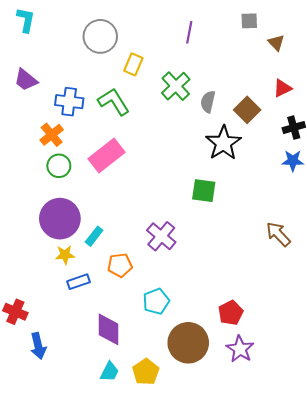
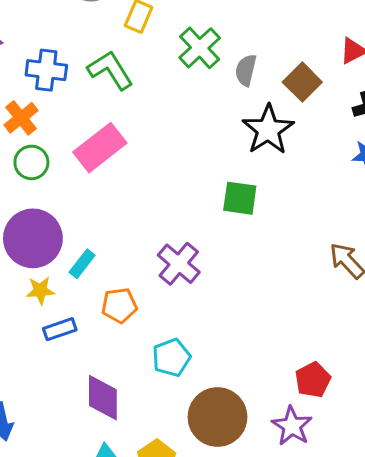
red pentagon: (231, 313) -> (313, 380), moved

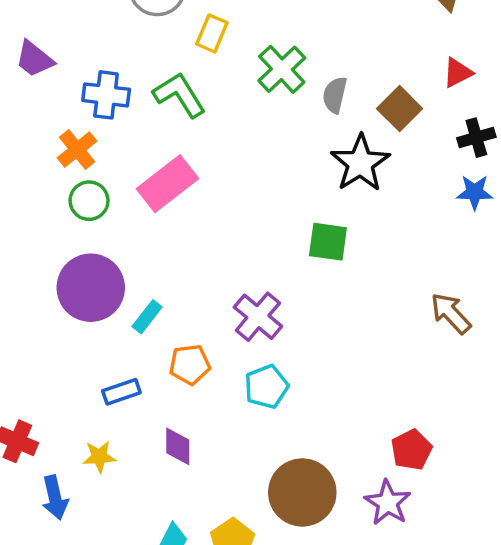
yellow star: (40, 290) -> (99, 457), moved
cyan pentagon: (171, 357) -> (266, 387), moved
purple diamond: (103, 398) -> (178, 446), moved, size x0.7

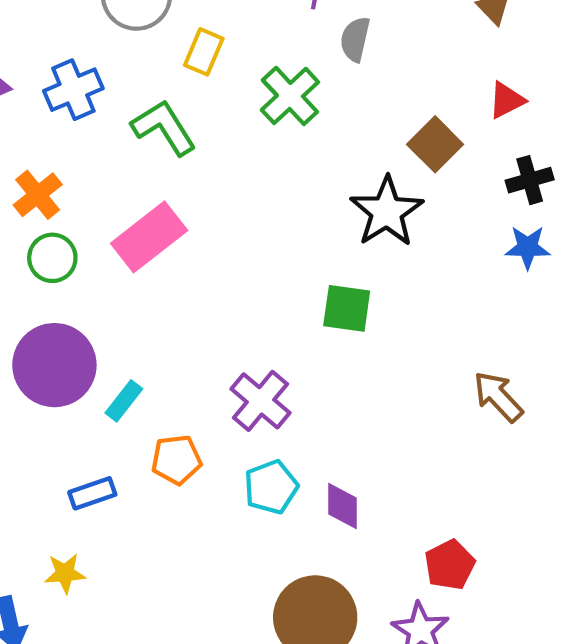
blue cross: (106, 95) -> (73, 90), moved, turned -30
gray semicircle: (335, 95) -> (355, 39), moved
purple diamond: (178, 446) -> (343, 506), moved

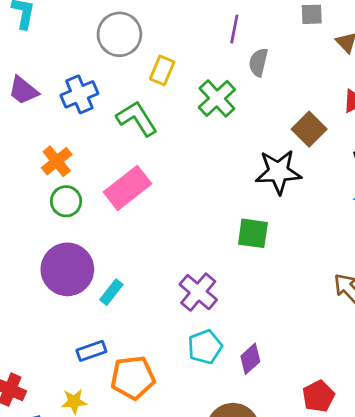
black star: (387, 212) -> (278, 172), turned 30
orange pentagon: (176, 460) -> (133, 378), moved, size x1.4
purple diamond: (343, 506) -> (250, 359), turned 48

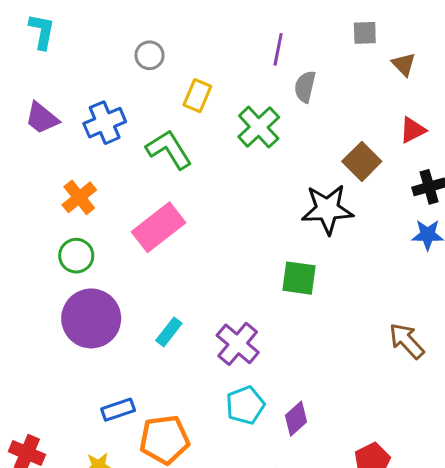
gray circle: (119, 34) -> (150, 55), size x0.6
green circle: (66, 201) -> (76, 256), moved
cyan rectangle: (111, 292) -> (169, 332), moved

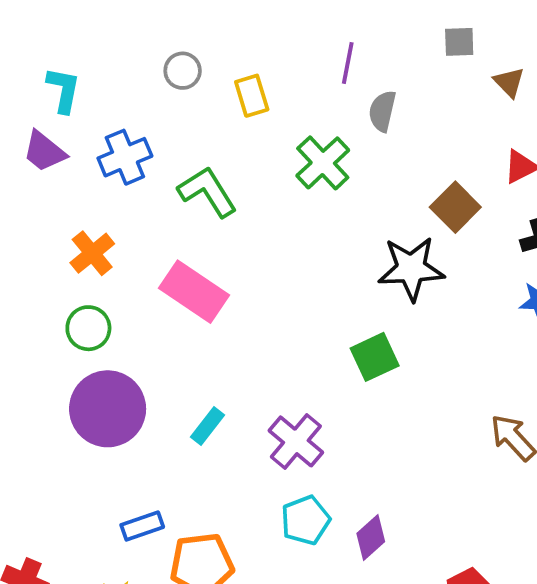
cyan L-shape: (42, 31) -> (63, 90), moved
yellow rectangle: (197, 96) -> (252, 96), moved, turned -40
pink rectangle: (158, 227) -> (194, 292), turned 72
green square: (299, 278) -> (375, 357), turned -33

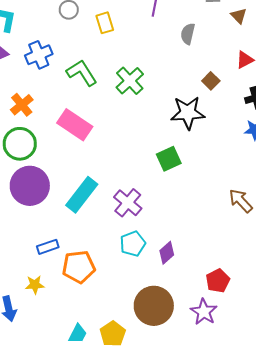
gray semicircle: (382, 111) -> (188, 34), moved
green cross: (323, 163) -> (130, 81), moved
brown square: (455, 207) -> (211, 81), size x0.7
green circle: (88, 328) -> (20, 144), size x1.4
cyan rectangle: (208, 426) -> (82, 195), size x1.8

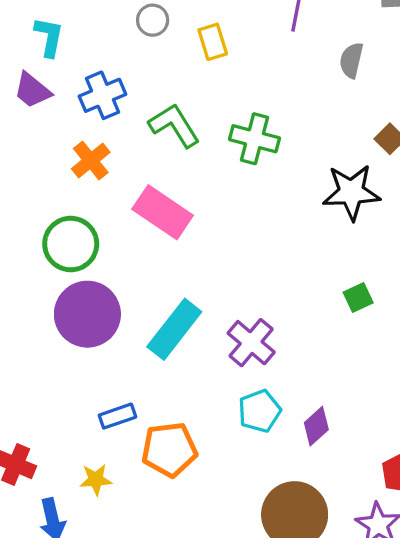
green cross: (130, 81) -> (254, 139), turned -32
orange cross: (22, 105) -> (91, 160), moved
green square: (169, 159) -> (358, 297), moved, size x0.7

